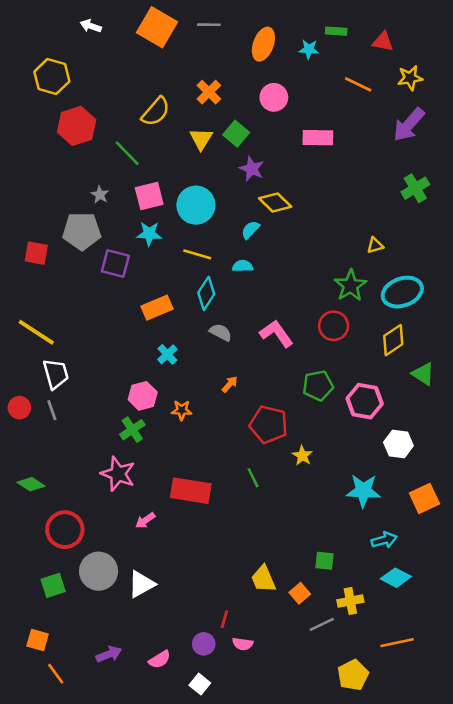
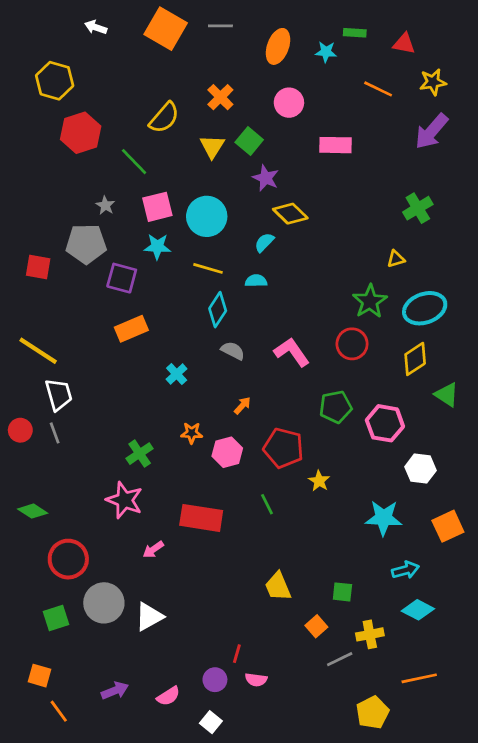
green cross: (415, 188) -> (418, 208), moved
orange rectangle: (157, 308) -> (131, 329), moved
pink hexagon: (143, 396) -> (227, 452), moved
yellow trapezoid: (263, 579) -> (278, 586), moved

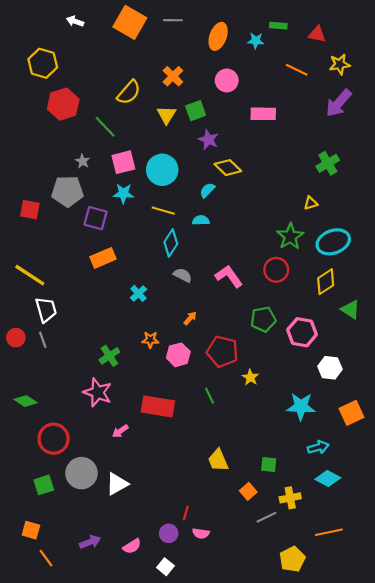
green square: (249, 141) -> (196, 111), turned 30

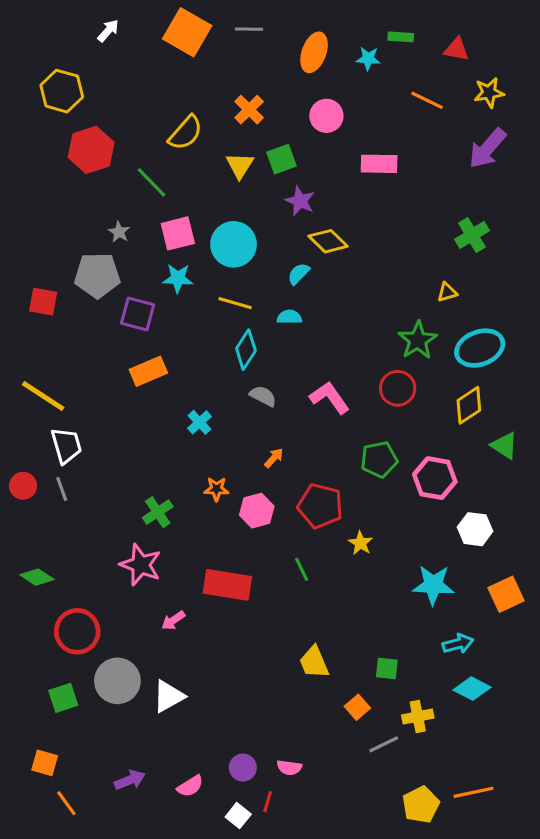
white arrow: (75, 21) -> (108, 31), turned 112
red line: (186, 513) -> (268, 802), moved
orange line: (329, 532) -> (473, 792), moved

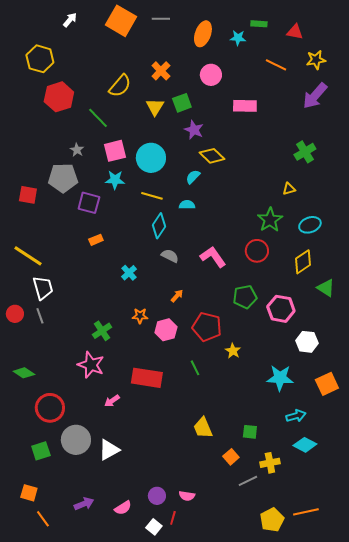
cyan ellipse: (480, 348) -> (310, 225), size x0.7
orange rectangle: (148, 371) -> (96, 240), size x0.6

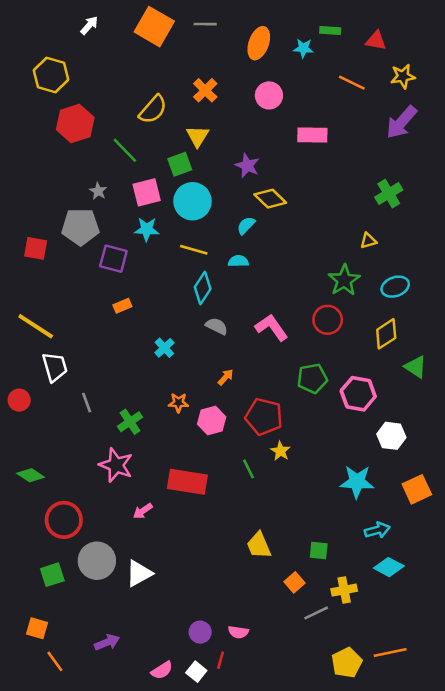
green square: (182, 103) -> (180, 164), moved
gray line: (40, 316) -> (87, 403), moved
yellow star: (233, 351) -> (280, 451), moved
pink semicircle: (123, 508) -> (162, 670), moved

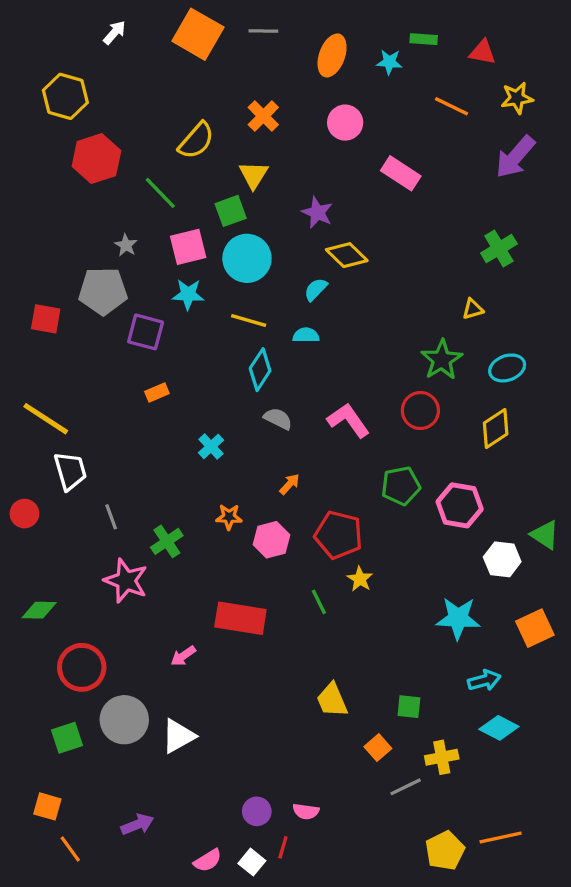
pink rectangle: (312, 135) -> (401, 173), turned 32
green triangle: (416, 367) -> (545, 535), moved
pink star: (116, 465) -> (126, 581), moved
green diamond: (31, 475) -> (39, 610), turned -32

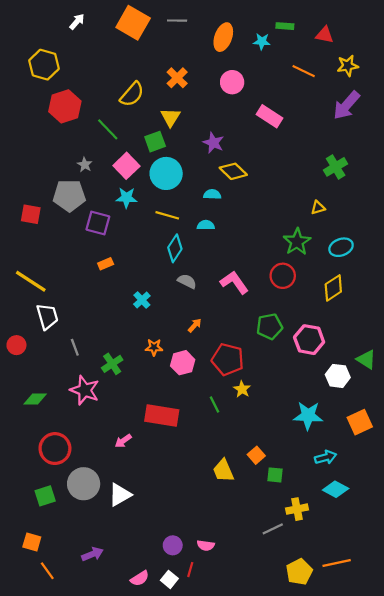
pink square: (188, 247) -> (126, 166), turned -30
cyan semicircle: (316, 289) -> (212, 194), turned 49
green diamond: (39, 610) -> (35, 399), moved
orange square: (378, 748) -> (256, 455), moved

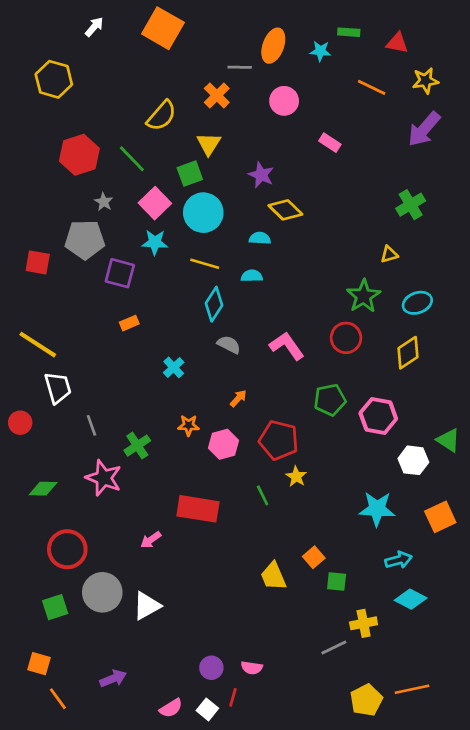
gray line: (177, 21) -> (240, 67), moved
red hexagon: (65, 106) -> (79, 155), moved
pink rectangle: (270, 116) -> (330, 143), size x0.7

